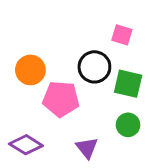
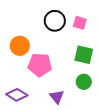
black circle: (94, 67) -> (55, 21), moved

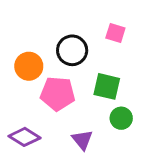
black circle: (55, 21) -> (72, 50), moved
green square: (84, 55) -> (107, 86), moved

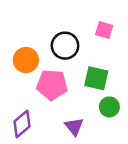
purple diamond: (24, 137) -> (22, 124), turned -72

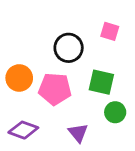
orange circle: (26, 60) -> (19, 78), moved
purple diamond: (22, 124) -> (23, 130), turned 60

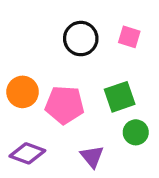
black circle: (69, 48) -> (81, 39), moved
green square: (101, 82) -> (120, 97), turned -32

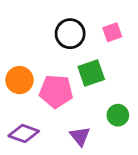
pink square: (129, 37) -> (112, 32), turned -36
green square: (120, 97) -> (91, 73), moved

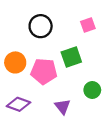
black circle: (70, 34) -> (41, 26), moved

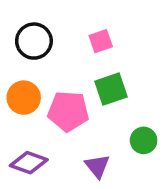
pink square: (88, 25) -> (101, 41), moved
black circle: (41, 26) -> (34, 41), moved

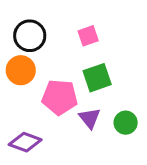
orange circle: (24, 98) -> (21, 70), moved
purple triangle: (97, 166) -> (90, 118), moved

